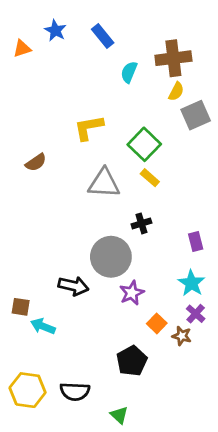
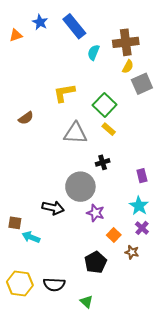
blue rectangle: (103, 36) -> (74, 26), size x1.4
purple star: (132, 293) -> (96, 213), turned -30
brown star: (182, 336) -> (132, 252), moved

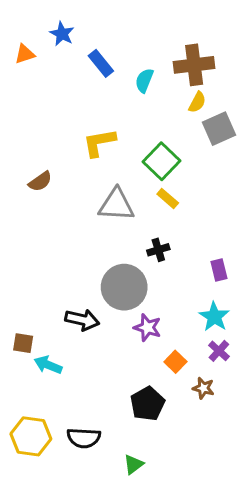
blue rectangle: (74, 26) -> (101, 63), moved, size x0.7
green triangle: (86, 302) -> (133, 464), turned 40

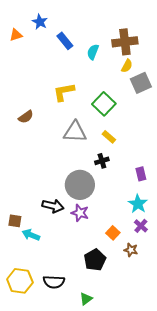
yellow rectangle: (168, 199) -> (109, 137), moved
purple star: (147, 328) -> (80, 213), moved

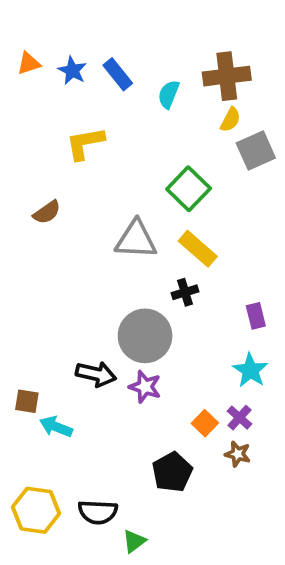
blue star: (40, 22) -> (72, 71), moved
yellow L-shape: (64, 92) -> (85, 143), moved
yellow rectangle: (109, 137) -> (198, 249), size x1.5
purple cross: (141, 226) -> (239, 418), moved
green triangle: (86, 299) -> (134, 541), moved

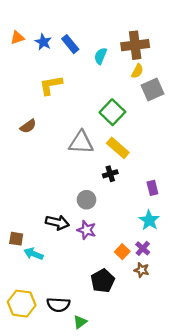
gray circle: (145, 336) -> (86, 200), size x0.6

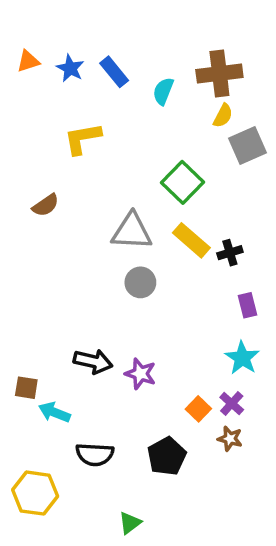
black cross: (110, 174) -> (230, 253), moved
gray circle: (86, 200) -> (140, 282), moved
black semicircle: (58, 305) -> (95, 454), moved

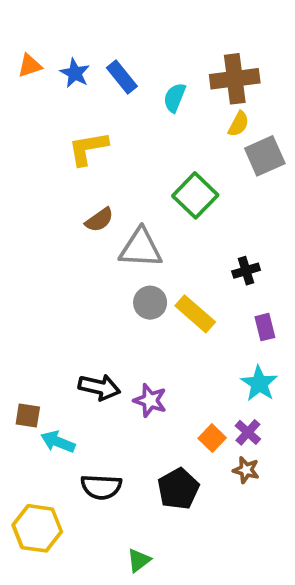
brown semicircle: (46, 205) -> (99, 220), moved
yellow rectangle: (191, 240) -> (195, 314), moved

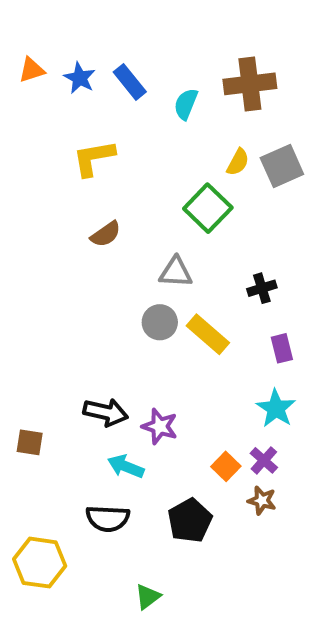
yellow semicircle: (238, 124) -> (238, 162), moved
gray triangle: (141, 248) -> (176, 272), moved, size x0.7
cyan arrow: (58, 442) -> (126, 466), moved

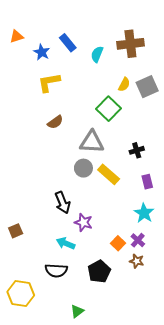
blue star: (80, 78) -> (42, 52), moved
gray triangle: (176, 272) -> (92, 142), size x1.4
black arrow: (106, 412) -> (63, 203), moved, turned 55
brown square: (30, 442) -> (16, 231), turned -32

